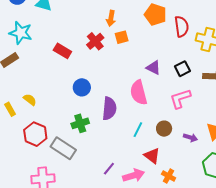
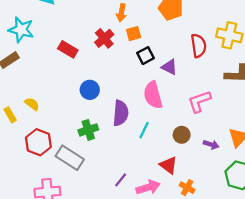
red semicircle: (182, 27) -> (199, 46), moved
black square: (182, 69) -> (145, 56), moved
cyan line: (138, 130) -> (144, 130), moved

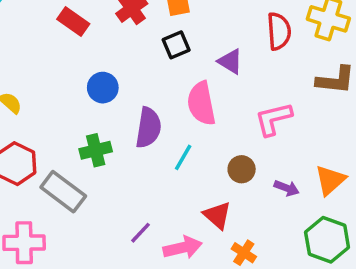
black square: (145, 56) -> (176, 45), moved

